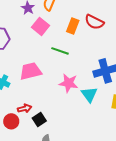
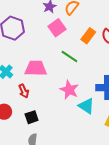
cyan triangle: (89, 94) -> (86, 106), turned -36
red arrow: (25, 108) -> (24, 91), moved, turned 64

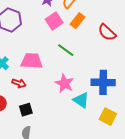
orange rectangle: (88, 36) -> (77, 21), moved
red arrow: (24, 91) -> (19, 83), turned -48

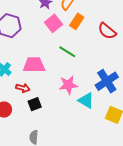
blue cross: (103, 82) -> (107, 81), turned -30
pink star: (65, 83) -> (68, 85), turned -30
black square: (26, 110) -> (35, 104), moved

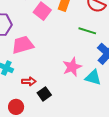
green line: (67, 52) -> (87, 31), moved
pink trapezoid: (34, 65) -> (23, 45), moved

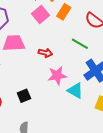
red arrow: (29, 81) -> (45, 53), moved

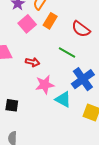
black square: (24, 96) -> (12, 105), turned 32

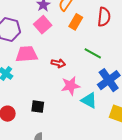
pink square: (27, 24) -> (43, 25), moved
red semicircle: (81, 29) -> (104, 17), moved, turned -120

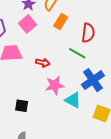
red semicircle: (104, 17) -> (88, 33), moved

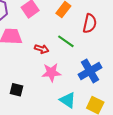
green line: (77, 53) -> (66, 41), moved
cyan triangle: (73, 100) -> (68, 100), moved

